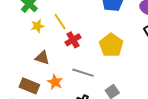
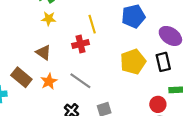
yellow line: (60, 22) -> (92, 24), moved
yellow pentagon: (111, 45) -> (133, 62), moved

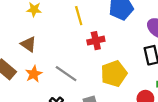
red cross: (80, 44) -> (96, 41), moved
yellow pentagon: (133, 62) -> (114, 74), moved

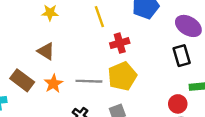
gray line: (66, 74) -> (89, 81), turned -30
yellow pentagon: (114, 74) -> (122, 76), moved

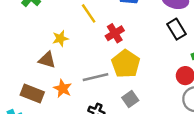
yellow star: (50, 13) -> (60, 38), moved

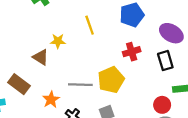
red cross: (115, 33) -> (132, 52), moved
orange star: (63, 89) -> (51, 100), moved

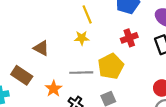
yellow star: (58, 41) -> (82, 38), moved

